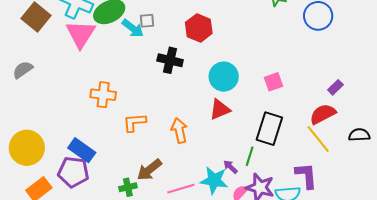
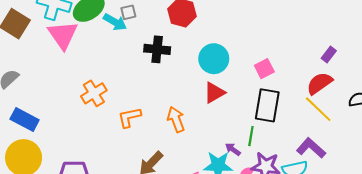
pink square: (274, 82) -> (264, 69), moved
orange cross: (103, 95) -> (94, 93), turned -30
blue rectangle: (82, 150) -> (25, 119), moved
purple L-shape: (306, 176) -> (311, 148), turned -36

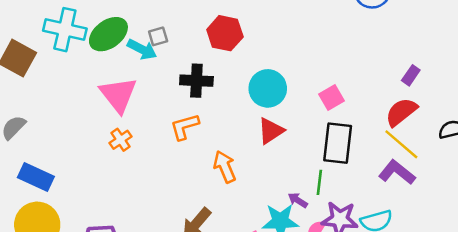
pink triangle: (63, 35) -> (118, 95), moved
orange cross: (94, 93) -> (121, 140), size x0.7
orange L-shape: (129, 117) -> (185, 127), moved
purple L-shape: (311, 148) -> (397, 172), moved

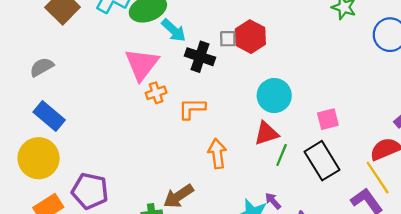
gray square: (158, 36) -> (228, 39), moved
black cross: (196, 81) -> (200, 57), moved
orange cross: (121, 140) -> (156, 93), moved
black rectangle: (338, 143) -> (322, 161), turned -54
green line: (319, 182) -> (282, 155), moved

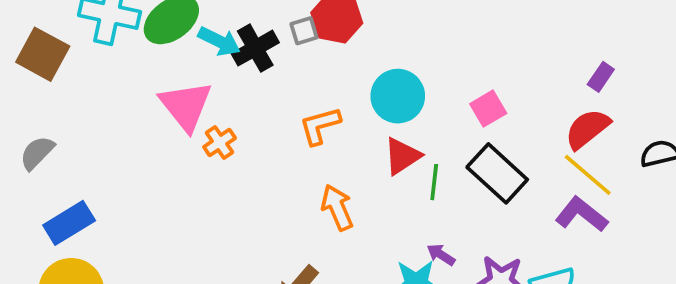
black cross: (200, 57) -> (255, 48), moved, turned -32
orange L-shape: (192, 109) -> (320, 126), moved
blue rectangle: (49, 116) -> (69, 223), turned -56

